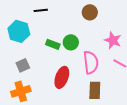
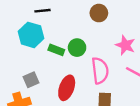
cyan hexagon: (19, 31) -> (31, 35), moved
gray square: (23, 65) -> (31, 80), moved

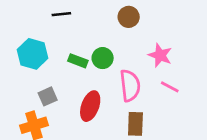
cyan hexagon: (31, 35) -> (33, 54), moved

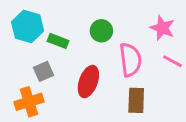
green rectangle: (78, 61) -> (58, 41), moved

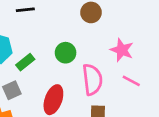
green rectangle: (58, 41) -> (25, 62), turned -60

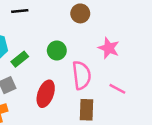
pink line: (131, 81) -> (117, 89), moved

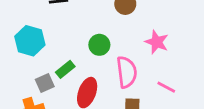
green rectangle: (20, 59) -> (65, 69), moved

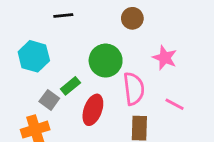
green circle: (99, 45) -> (106, 61), size x1.5
gray square: (45, 83) -> (49, 100), turned -30

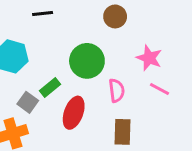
pink semicircle: (134, 89) -> (117, 90), size x0.7
pink line: (175, 104) -> (159, 89), moved

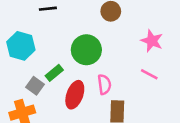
pink star: (149, 58) -> (152, 41), moved
pink semicircle: (117, 90) -> (104, 84), moved

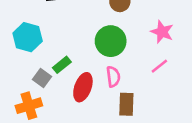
green circle: (86, 50) -> (111, 41), moved
pink line: (149, 74) -> (159, 66), turned -66

